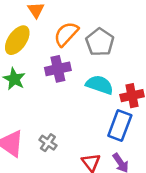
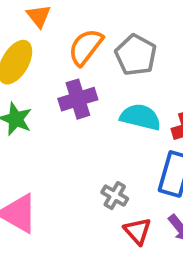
gray cross: (48, 143) -> (115, 196), moved

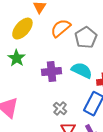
purple cross: (78, 99) -> (52, 71), moved

